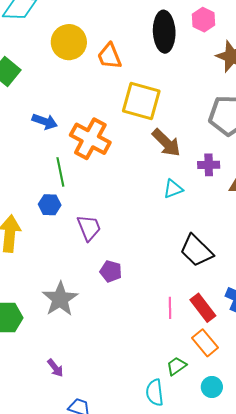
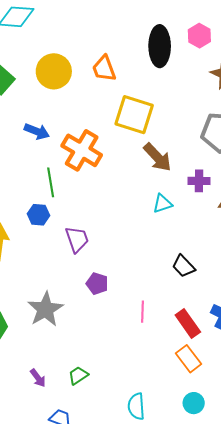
yellow circle: (69, 42) -> (54, 71), moved
black trapezoid: (196, 251) -> (183, 266), size x0.7
pink line: (170, 308) -> (142, 312), moved
green trapezoid: (176, 366) -> (78, 376), moved

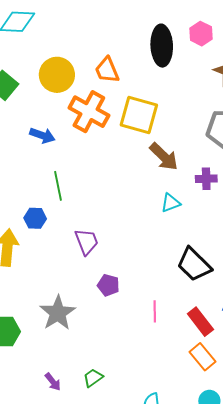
orange cross: (82, 150) -> (89, 112), moved
blue hexagon: (38, 215) -> (35, 218), moved
black trapezoid: (183, 266) -> (194, 264), size x1.5

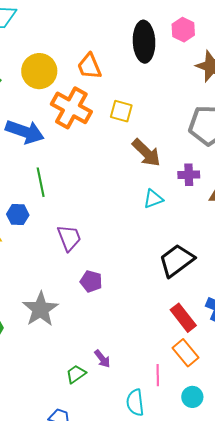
yellow square: (139, 115) -> (121, 111), size x0.6
blue arrow: (42, 135) -> (25, 132), size x1.5
black trapezoid: (194, 264) -> (177, 260), turned 99
pink line: (155, 311) -> (158, 375), moved
purple arrow: (53, 382) -> (102, 359), moved

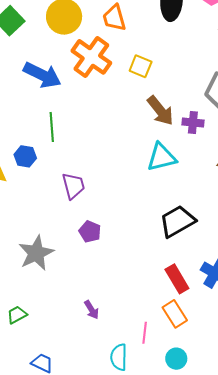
purple cross: (189, 175) -> (193, 122), moved
cyan triangle: (153, 199) -> (162, 157), size x1.5
green trapezoid: (76, 374) -> (17, 315), moved

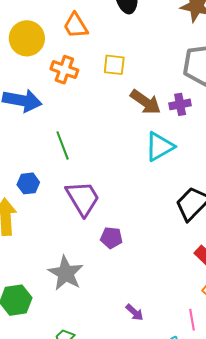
orange cross: (91, 57) -> (64, 70), size x0.7
green line: (52, 127) -> (63, 146), moved
purple trapezoid: (73, 186) -> (83, 198), size x1.4

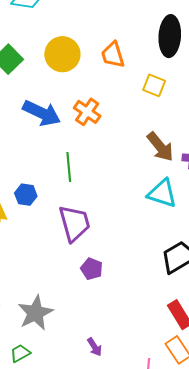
yellow square: (114, 65) -> (154, 85), moved
orange cross: (64, 70) -> (87, 112), moved
cyan triangle: (160, 147) -> (162, 193), turned 32
gray star: (66, 273) -> (35, 313), moved

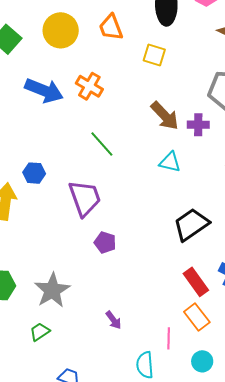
green line: (69, 167) -> (102, 144), moved, turned -32
cyan triangle: (162, 193) -> (170, 162), size x0.7

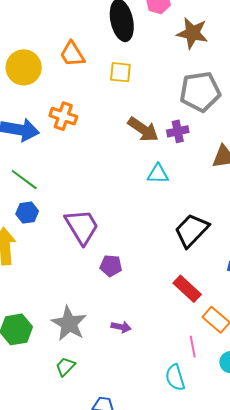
green line: (102, 144) -> (24, 180), moved
red rectangle: (196, 282) -> (187, 289), moved
purple arrow: (114, 320) -> (121, 327), moved, turned -30

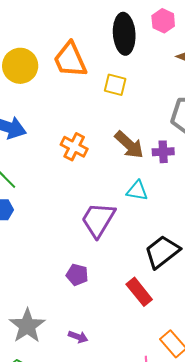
orange trapezoid: (72, 54) -> (70, 60), size x1.4
orange cross: (63, 116) -> (74, 147), moved
purple trapezoid: (82, 227) -> (98, 220), moved, turned -126
red rectangle: (187, 289) -> (139, 292), moved

